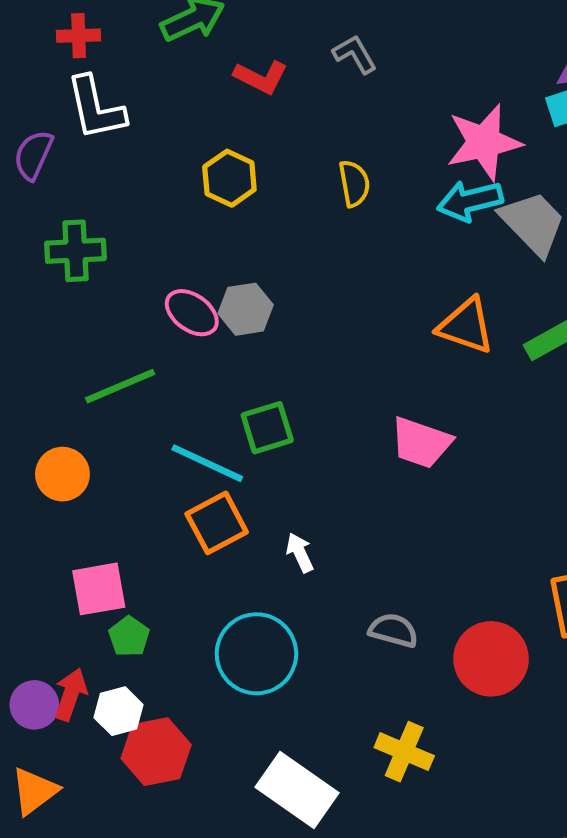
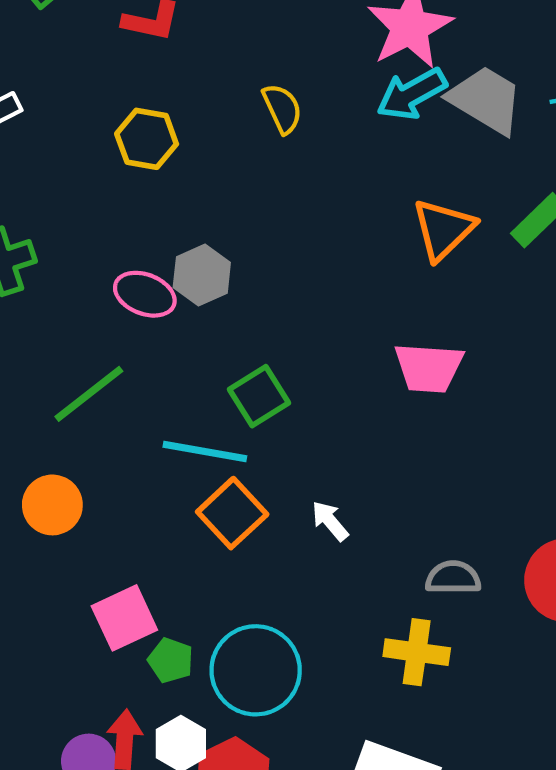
orange triangle: (466, 326) -> (443, 229), turned -48
cyan circle: (256, 654) -> (256, 670), moved
yellow cross: (404, 752) -> (417, 652), moved

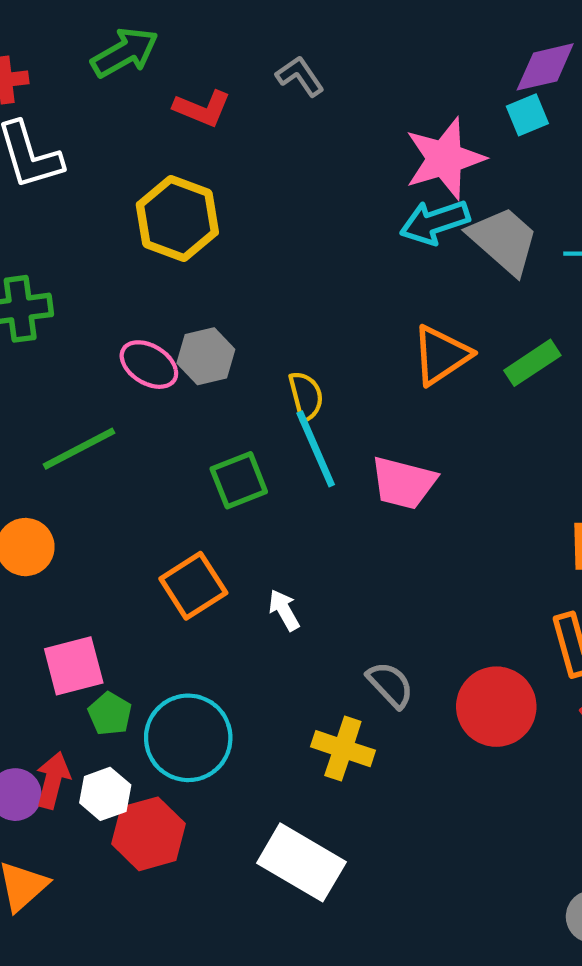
yellow semicircle: (282, 109) -> (306, 396), moved
yellow hexagon: (147, 139) -> (177, 219), size x1.4
cyan line: (205, 452) -> (316, 449), moved, turned 46
gray semicircle: (453, 578) -> (390, 685), turned 36

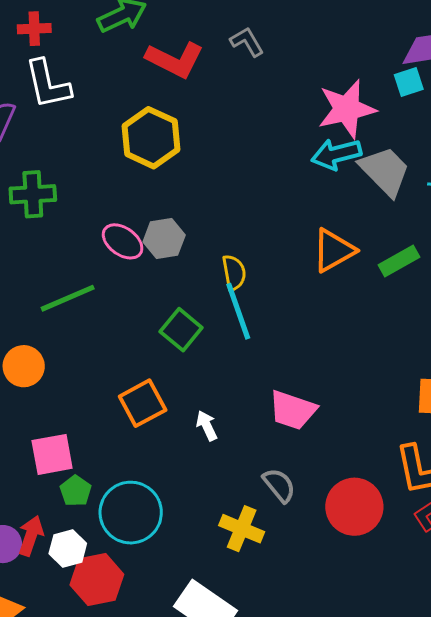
red L-shape: (202, 108) -> (175, 60), size x1.4
green square: (239, 480) -> (181, 330), turned -33
pink trapezoid: (403, 483) -> (293, 410), moved

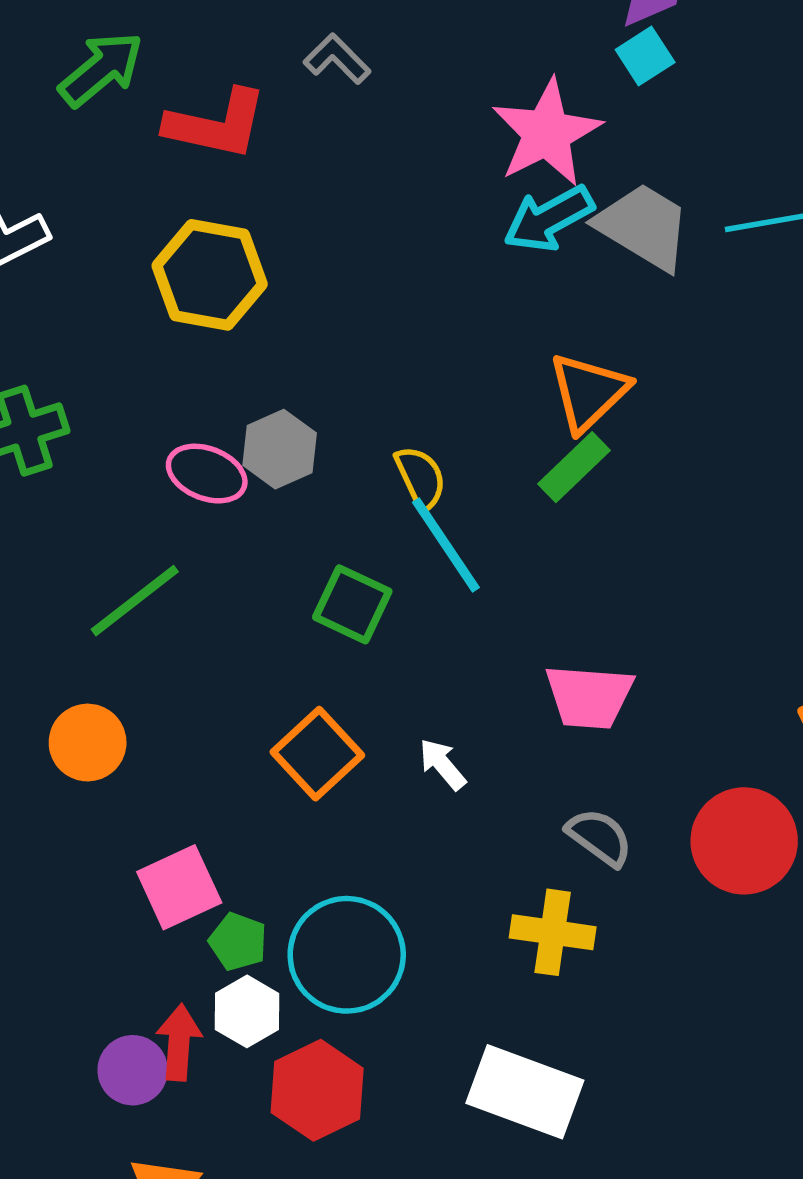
green rectangle: (399, 261) -> (574, 467), moved
white hexagon: (68, 548) -> (247, 1011), moved

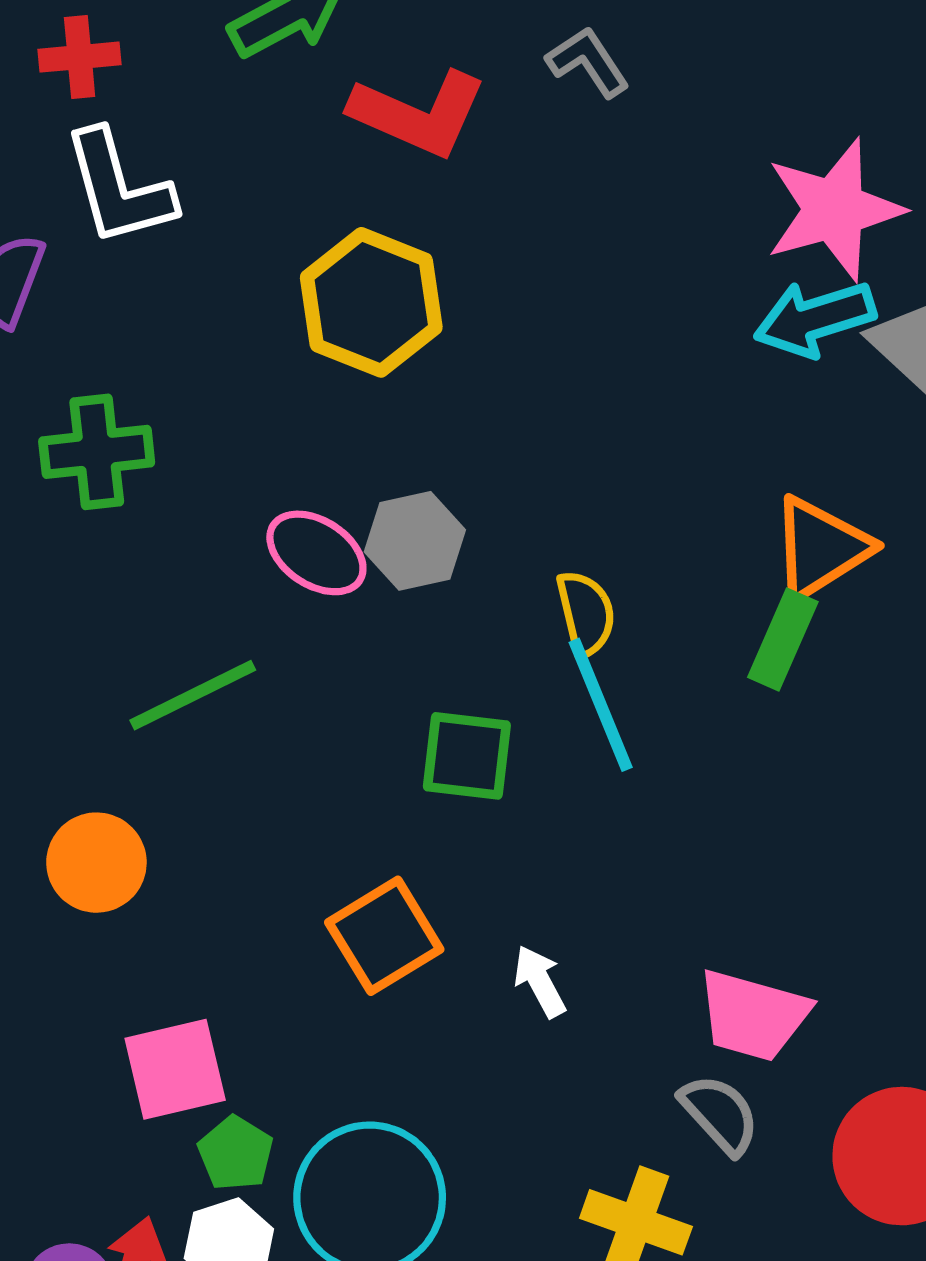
green rectangle: (574, 467) -> (783, 639), turned -34
green square: (352, 604) -> (467, 756), turned -30
pink trapezoid: (589, 697) -> (753, 1015), moved

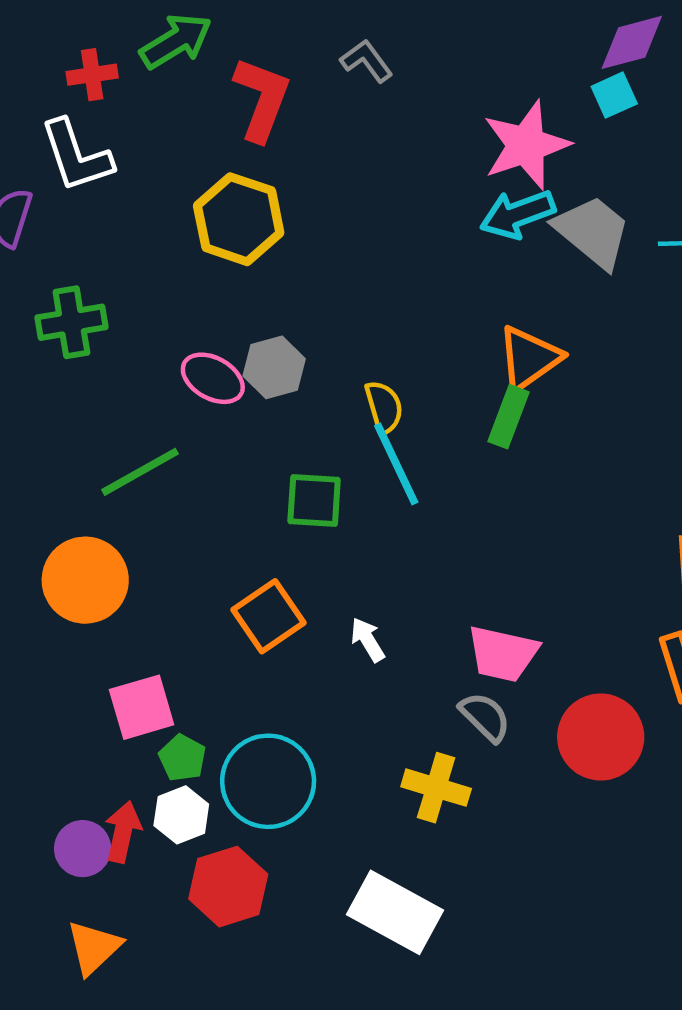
red cross: (80, 57) -> (92, 75), moved
red L-shape: (418, 114) -> (262, 99), turned -90
orange circle: (96, 863) -> (85, 580), size x1.4

